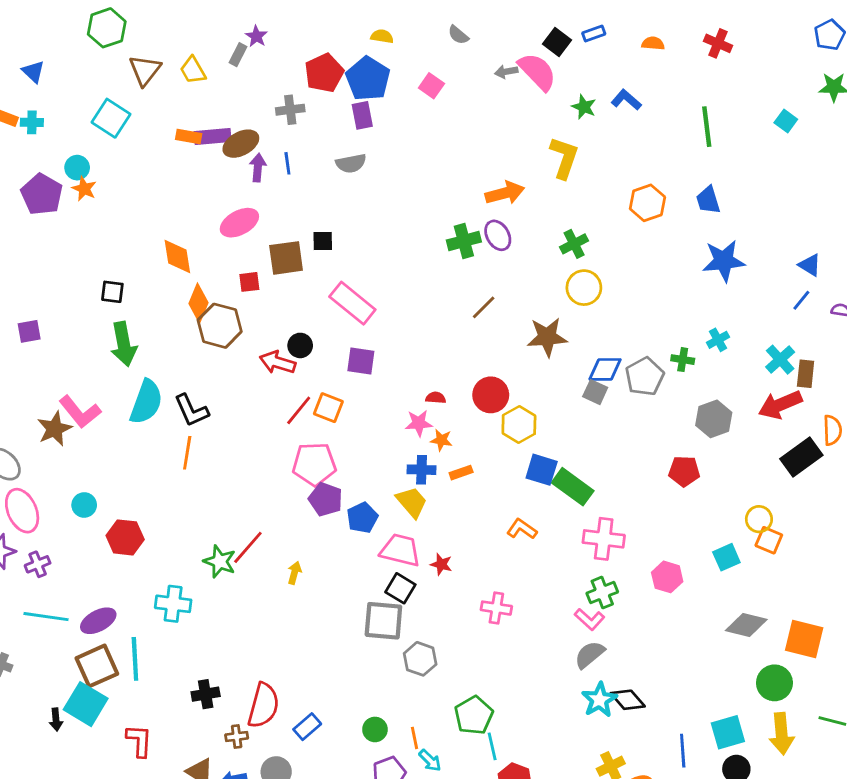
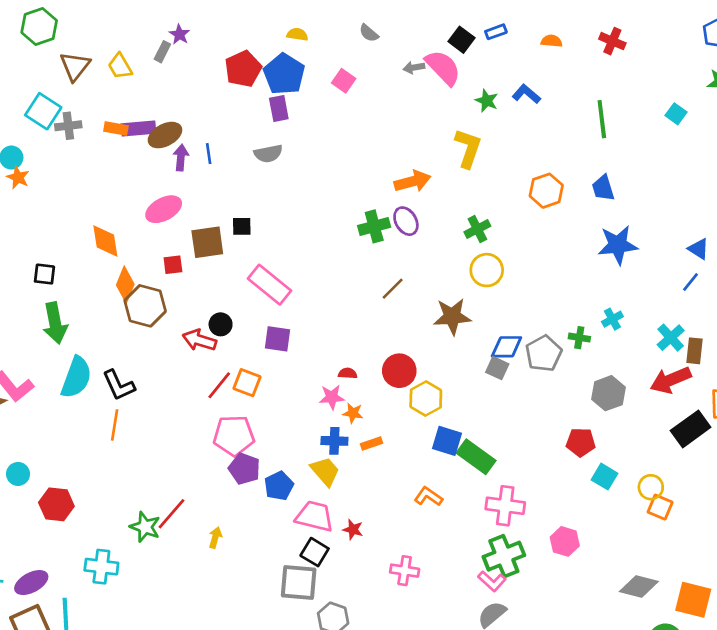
gray cross: (290, 110) -> (68, 126), moved
cyan square: (726, 557) -> (604, 477), moved, turned -35
green cross: (602, 593) -> (504, 556), size x1.4

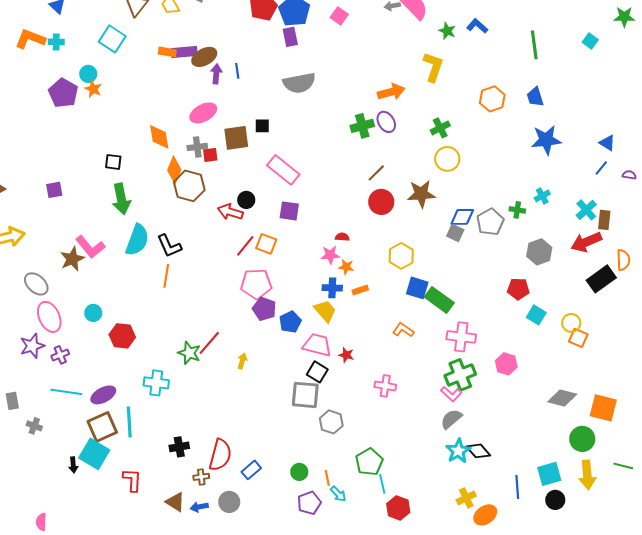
gray cross: (68, 126) -> (197, 147), moved
gray semicircle: (268, 154) -> (299, 83), moved, size x1.5
red circle: (399, 371) -> (381, 202), moved

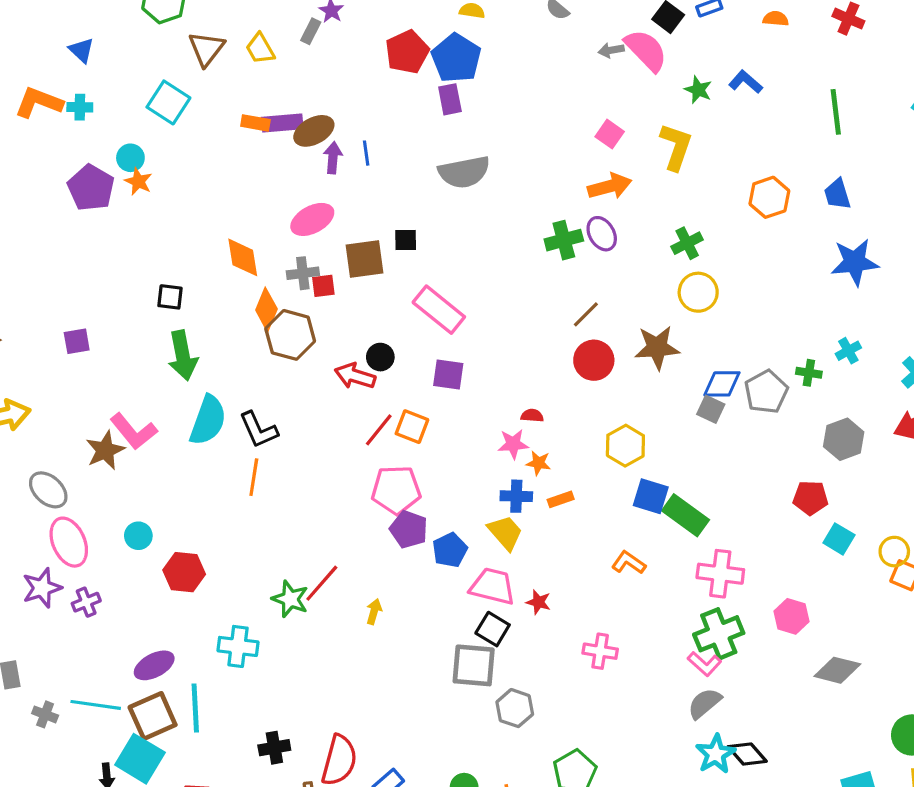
pink square: (339, 16) -> (610, 134), moved
cyan line: (66, 392) -> (96, 705), moved
gray diamond: (562, 398) -> (837, 670), moved

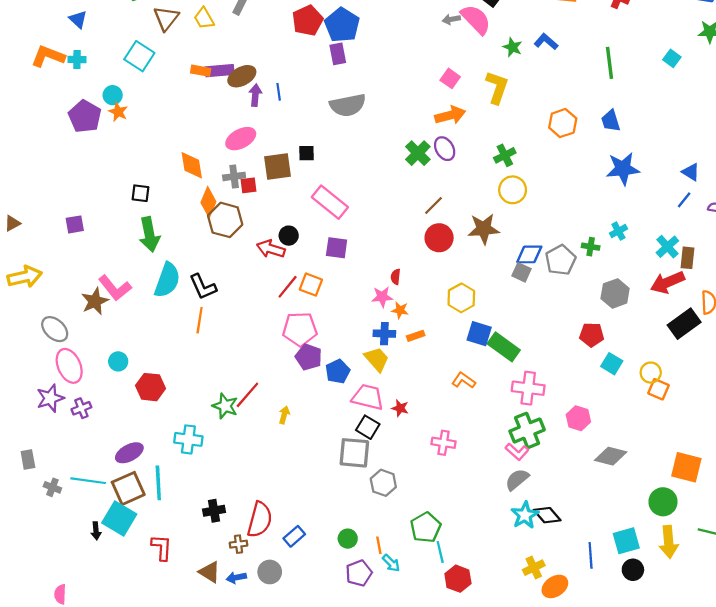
green cross: (564, 240) -> (418, 153), turned -30
red semicircle: (532, 416) -> (396, 277), turned -88

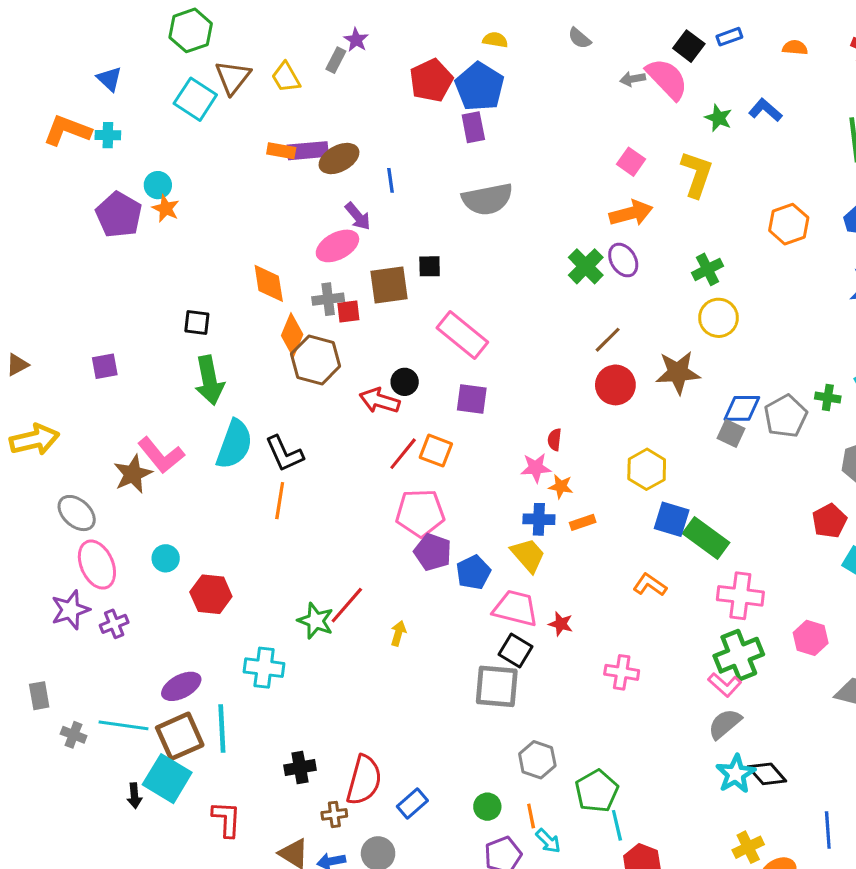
cyan square: (139, 56) -> (195, 99), moved
purple arrow: (255, 95) -> (358, 216), moved, turned 135
red pentagon: (592, 335) -> (829, 521), turned -30
gray hexagon: (383, 483) -> (537, 760), moved

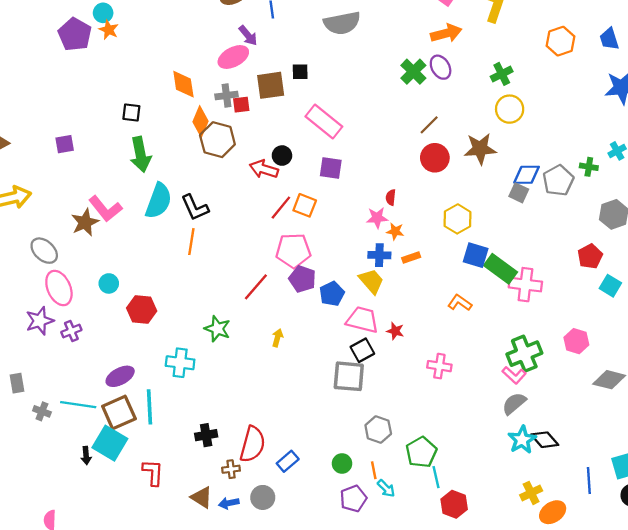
pink cross: (740, 596) -> (525, 285), moved
red line: (347, 605) -> (256, 287), moved
black square: (515, 650) -> (362, 350), turned 30

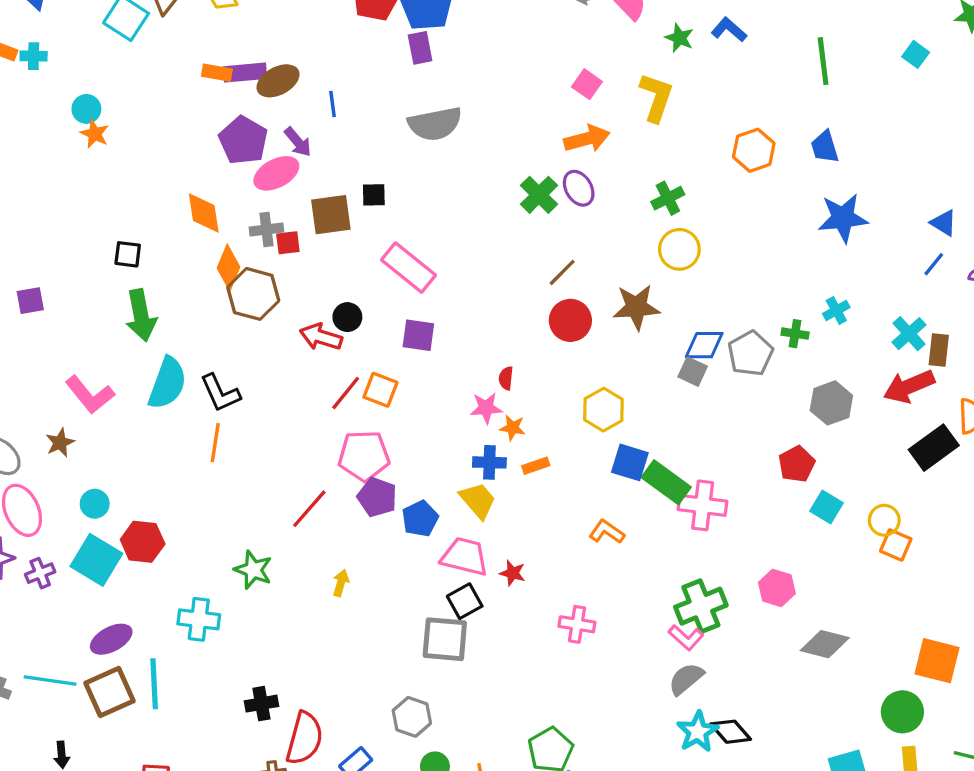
purple pentagon: (75, 34) -> (243, 140), moved
brown star: (85, 222) -> (60, 443), moved, size x0.7
gray hexagon: (378, 430) -> (412, 717), moved
black cross: (206, 435) -> (261, 704), moved
cyan square: (110, 443) -> (96, 560), moved

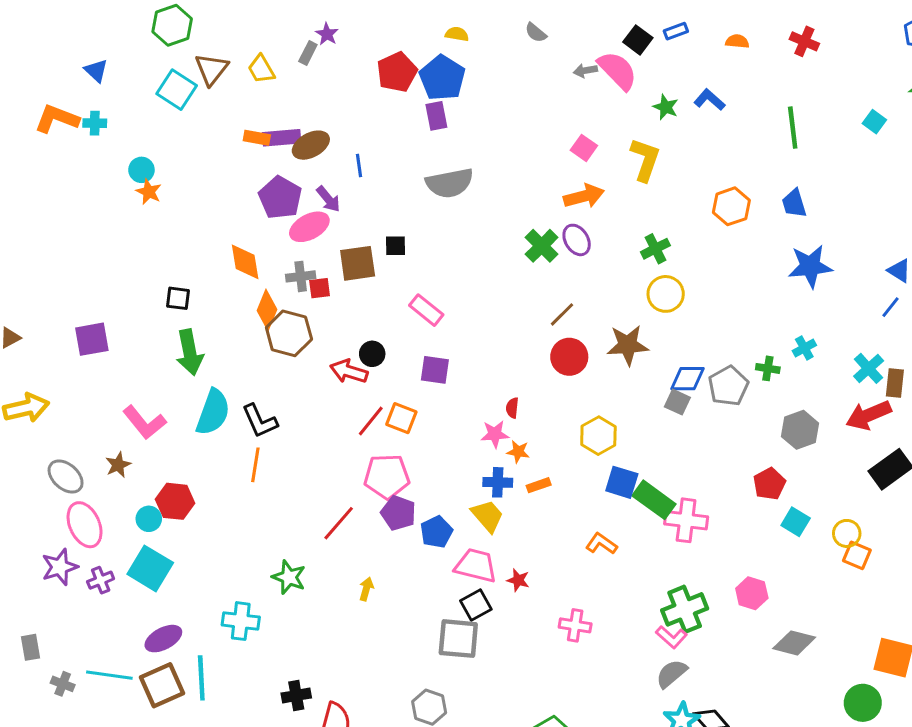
pink rectangle: (409, 268) -> (426, 310), size x0.7
purple square: (30, 301) -> (92, 339), size x1.4
red hexagon: (143, 542) -> (175, 501), moved

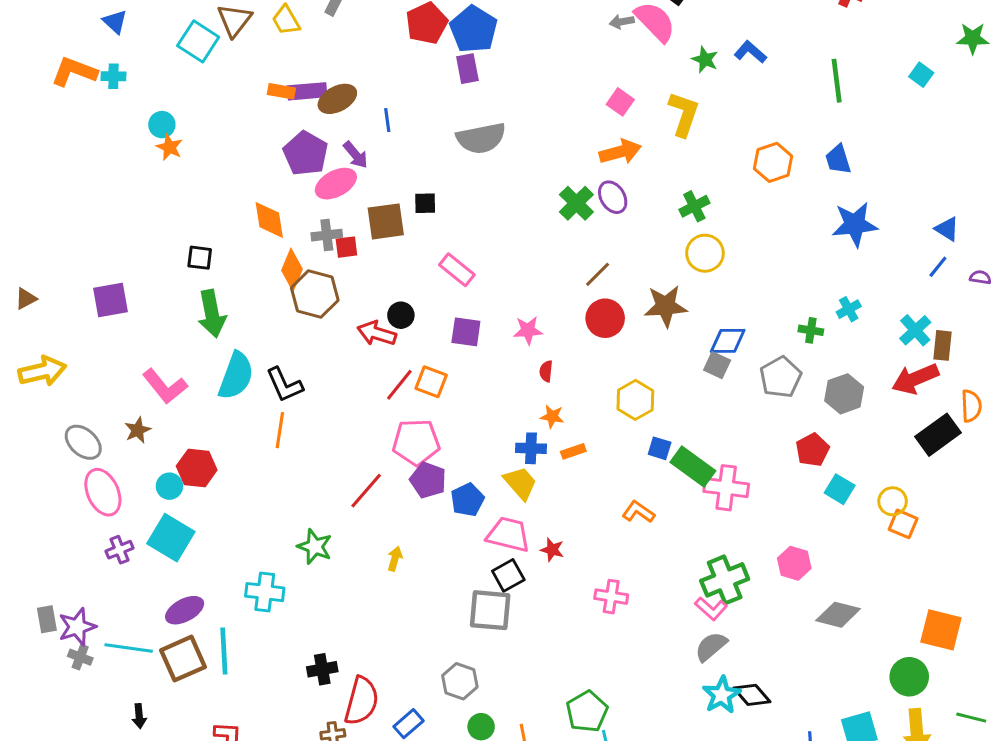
gray pentagon: (728, 386) -> (781, 377), moved
pink star: (495, 434) -> (528, 330), moved
blue square: (622, 482) -> (660, 448), size x0.7
purple star: (60, 567) -> (77, 627), moved

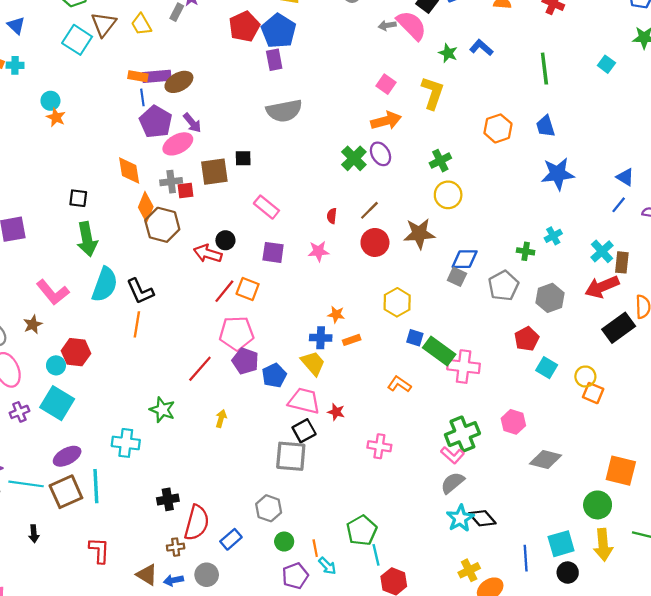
blue line: (387, 120) -> (142, 97), moved
red semicircle: (546, 371) -> (332, 216), moved

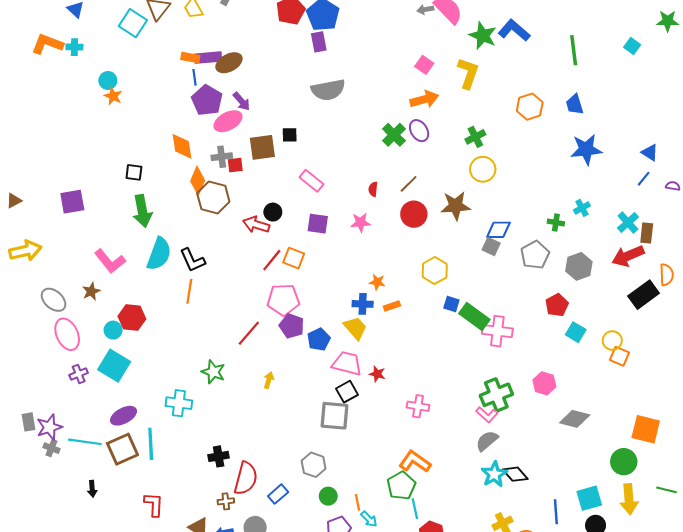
blue L-shape: (481, 48) -> (514, 30), size x1.4
green star: (448, 53) -> (483, 36), size x1.5
orange L-shape: (399, 384) -> (415, 462), moved, size x1.4

